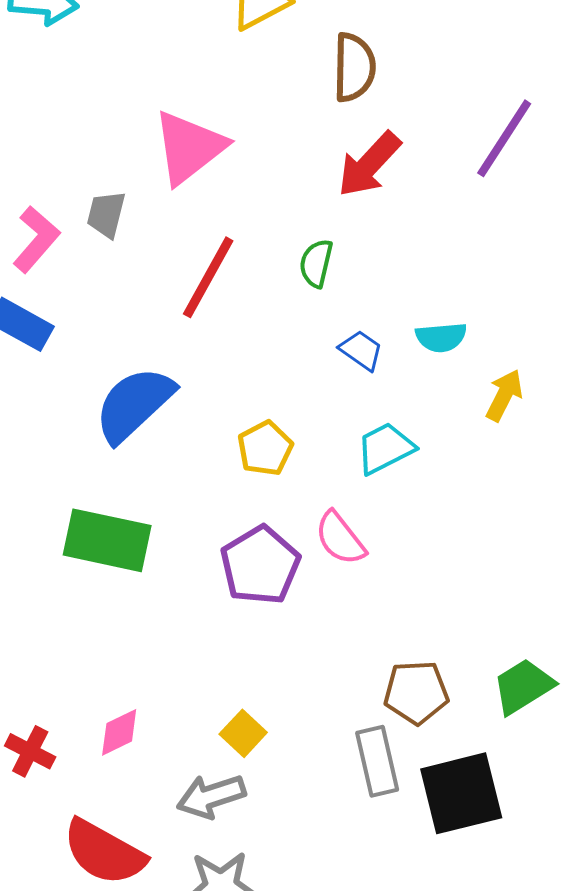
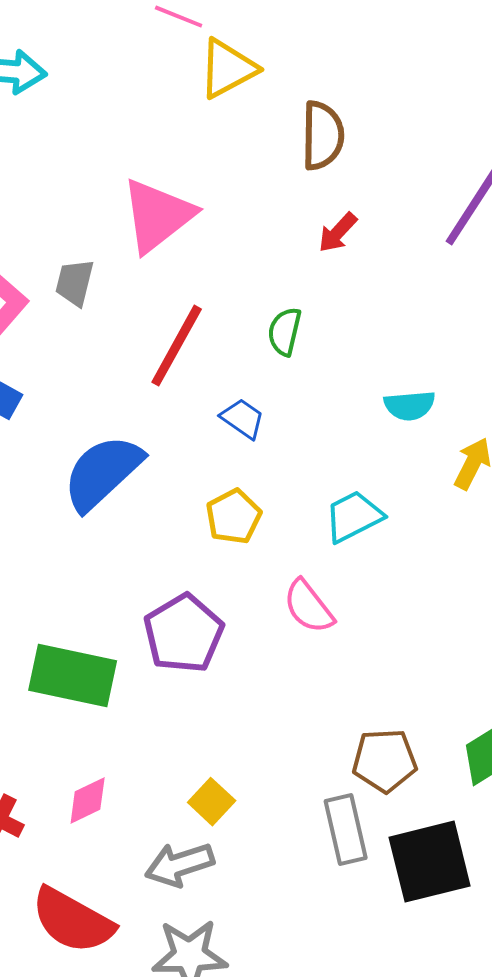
red arrow: (369, 164) -> (338, 233), size x0.6
blue trapezoid: (361, 350) -> (243, 419), moved
green rectangle: (107, 540) -> (73, 676), moved
purple pentagon: (260, 565) -> (184, 634), moved

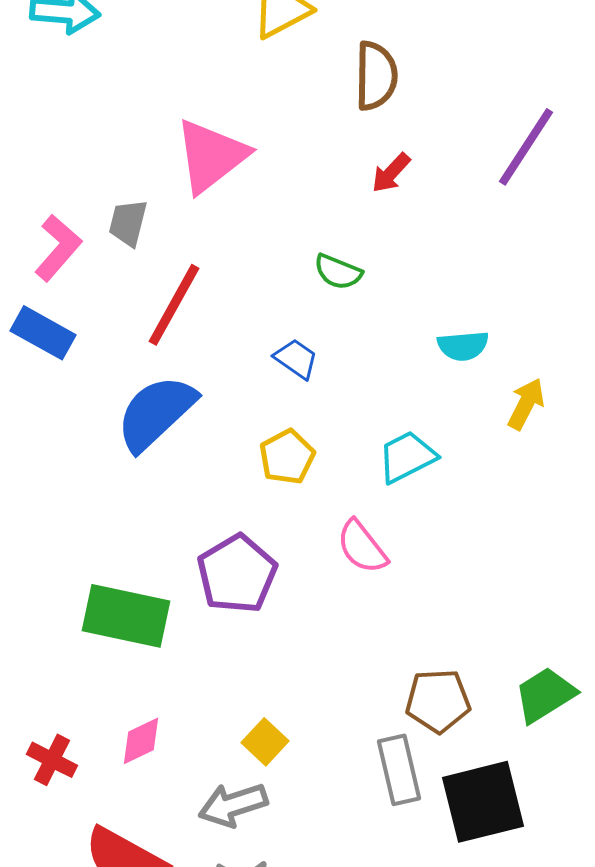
green semicircle: (285, 332) -> (338, 272), turned -81
red line: (177, 346) -> (174, 305), moved

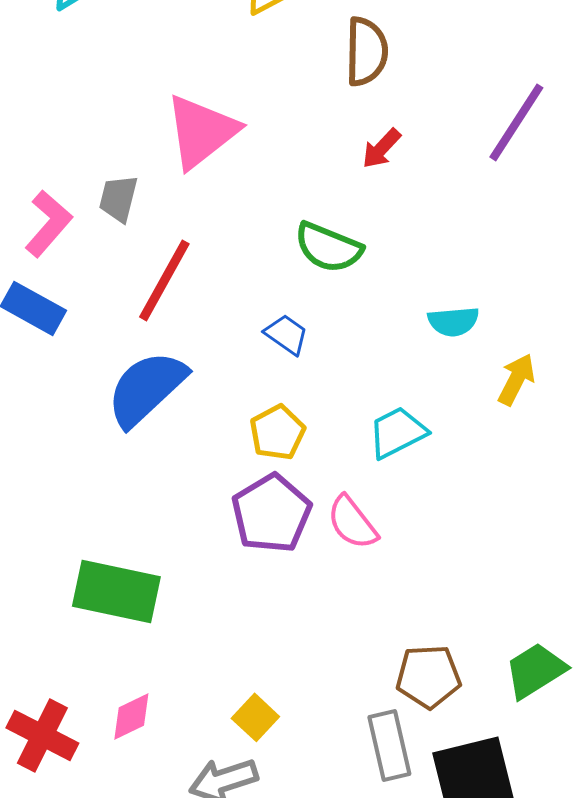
green semicircle: (338, 272) -> (328, 247), size x1.4
purple pentagon: (237, 574) -> (271, 513), moved
red cross: (52, 760) -> (42, 735), size x1.4

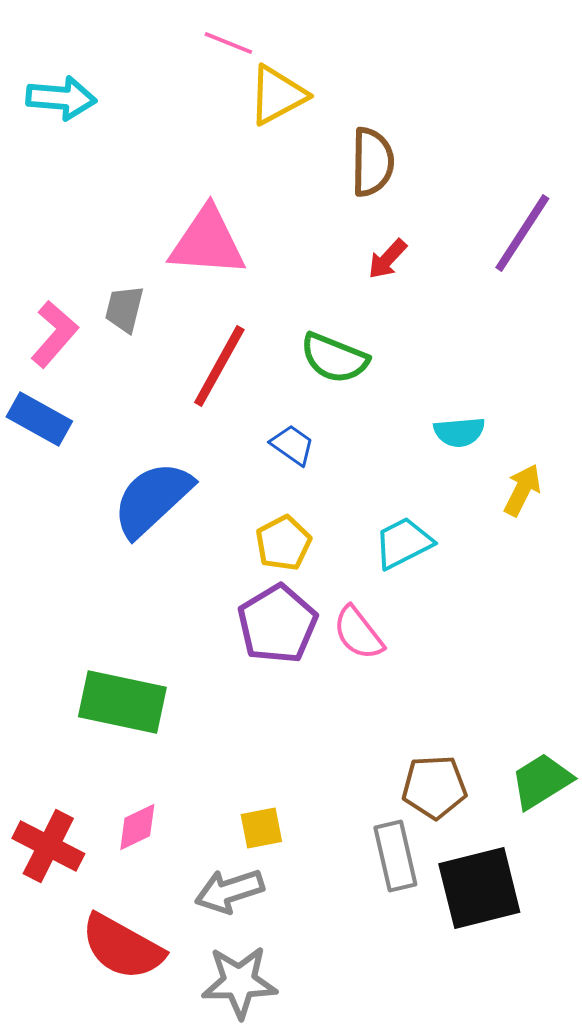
pink triangle: (201, 131) -> (207, 242), turned 42
red line: (164, 280) -> (219, 366), moved
yellow square: (255, 717) -> (261, 828), turned 36

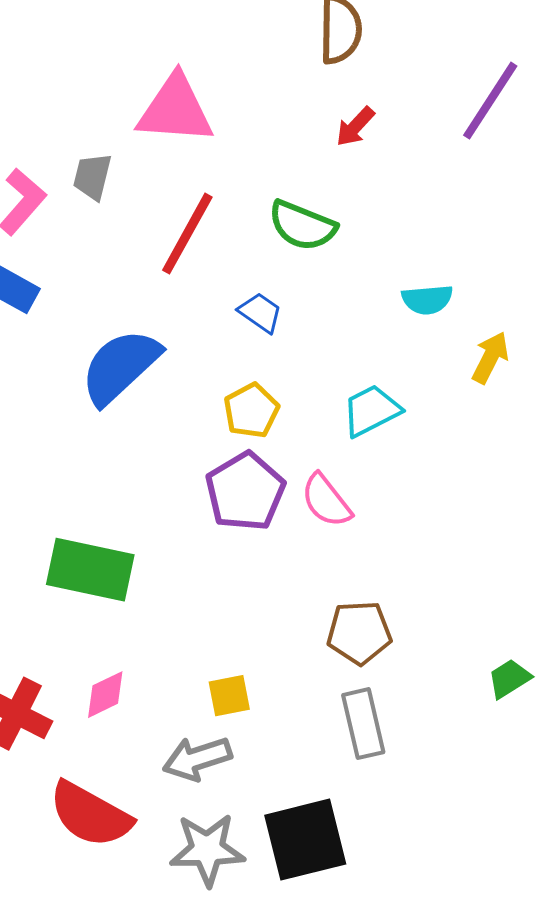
green trapezoid: (541, 781) -> (509, 679), moved, size x0.7
brown pentagon: (434, 787) -> (359, 633), moved
black square: (479, 888) -> (305, 840), moved

